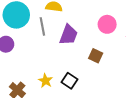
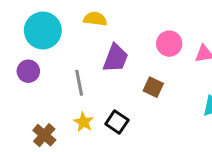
gray line: (42, 26) -> (79, 83), moved

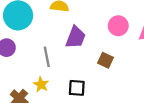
yellow star: (84, 122) -> (41, 84), moved
black square: (117, 122) -> (77, 88), turned -30

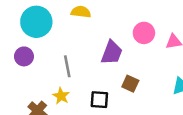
purple trapezoid: (76, 37) -> (112, 53), moved
brown square: (106, 60) -> (130, 84), moved

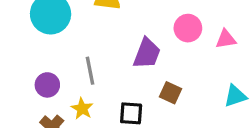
purple circle: (24, 56) -> (47, 85), moved

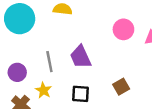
purple trapezoid: (147, 53) -> (80, 57), moved, turned 135
brown square: (171, 93) -> (121, 87), moved, turned 35

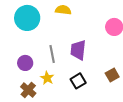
purple trapezoid: (80, 57) -> (78, 50), turned 30
black square: (80, 94) -> (78, 81), turned -35

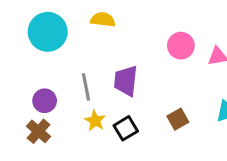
yellow star: (47, 78) -> (95, 121), moved
brown cross: (28, 90) -> (38, 131), moved

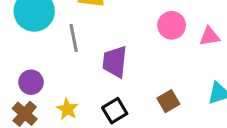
gray line: (86, 87) -> (74, 38), moved
yellow star: (95, 121) -> (67, 109), moved

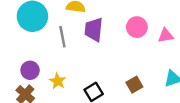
purple trapezoid: (115, 62) -> (94, 29), moved
yellow star: (67, 109) -> (58, 81), moved

